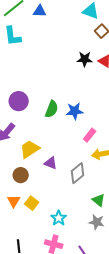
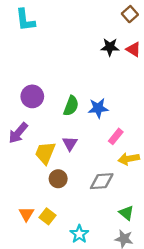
yellow trapezoid: (30, 149) -> (45, 153), turned -35
purple triangle: (51, 163) -> (70, 143), moved, turned 40
gray diamond: (78, 173) -> (102, 181), turned 35
brown circle: (21, 175) -> (58, 179), moved

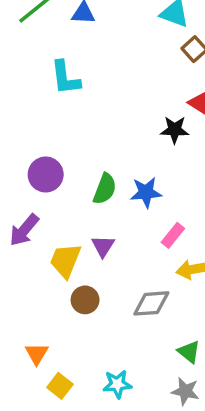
cyan L-shape: (25, 20) -> (65, 78), moved
black star: (110, 47) -> (175, 130), moved
yellow square: (48, 216) -> (60, 386), moved
cyan star: (79, 234) -> (117, 384), turned 30

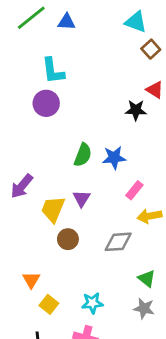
purple circle: (46, 175) -> (46, 103), moved

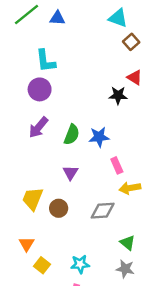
purple arrow: (22, 186) -> (38, 127), moved
pink rectangle: (134, 190) -> (117, 165), turned -63
yellow trapezoid: (53, 209) -> (32, 199), moved

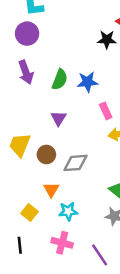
purple arrow: (38, 127) -> (26, 72), turned -60
gray diamond: (103, 211) -> (75, 163), moved
orange triangle: (27, 244) -> (51, 190), moved

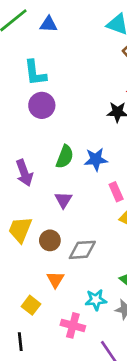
purple circle: (27, 34) -> (42, 105), moved
purple arrow: (26, 72) -> (24, 173), moved
cyan star: (68, 211) -> (96, 300), moved
pink cross: (62, 243) -> (73, 325), moved

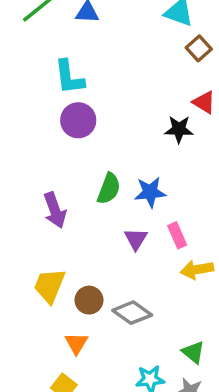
purple triangle: (63, 200) -> (136, 239), moved
gray diamond: (82, 250) -> (132, 313), turned 40
orange triangle: (55, 280) -> (76, 343), moved

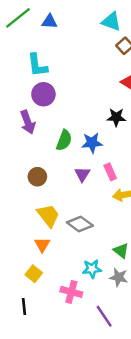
black star: (179, 129) -> (116, 117), moved
purple arrow: (55, 210) -> (28, 122), moved
yellow trapezoid: (49, 286) -> (48, 216), moved, turned 120
brown circle: (89, 300) -> (37, 177), moved

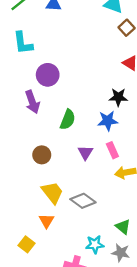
cyan L-shape: (37, 65) -> (23, 43), moved
blue star: (92, 143) -> (108, 121), moved
yellow square: (34, 274) -> (26, 244), moved

